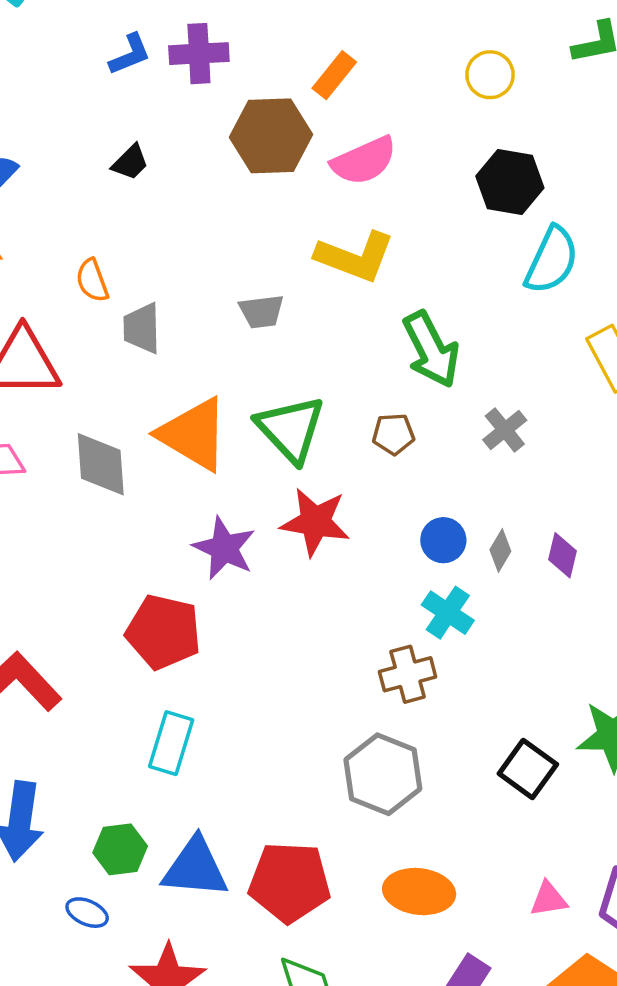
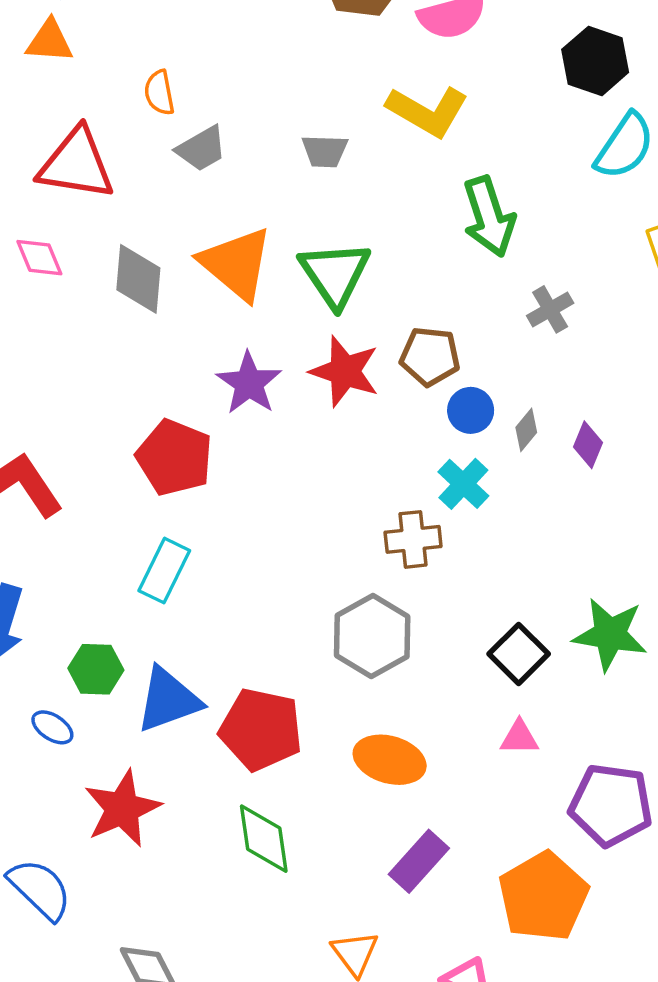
gray trapezoid: (142, 328) -> (202, 149), turned -128
brown pentagon: (393, 434) -> (430, 356), moved, size x1.4
blue triangle: (195, 868) -> (168, 700), turned -34
pink triangle: (549, 899) -> (519, 738), moved

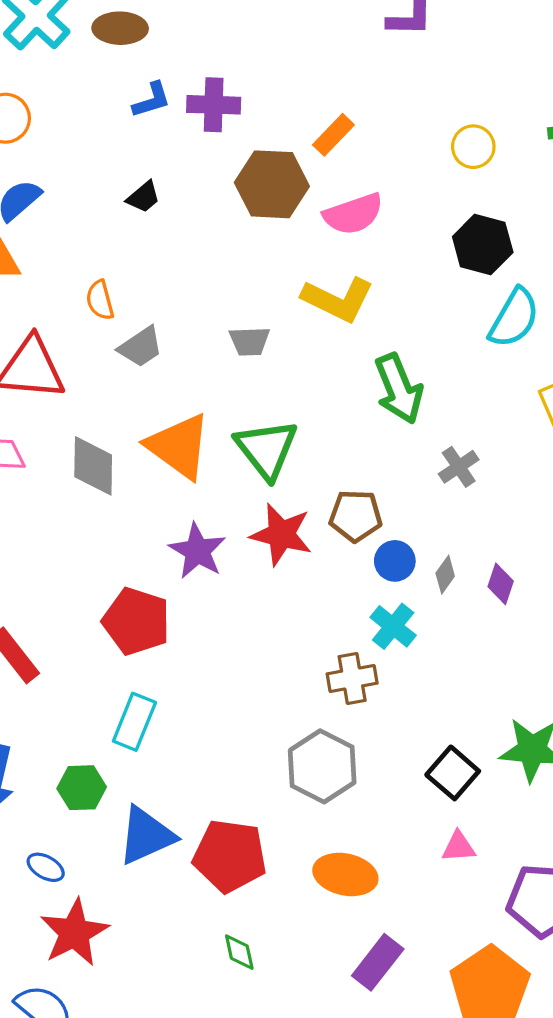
green hexagon: (96, 669) -> (82, 788), moved
red star: (122, 809) -> (74, 933), moved
green diamond: (264, 839) -> (239, 952), size x0.6

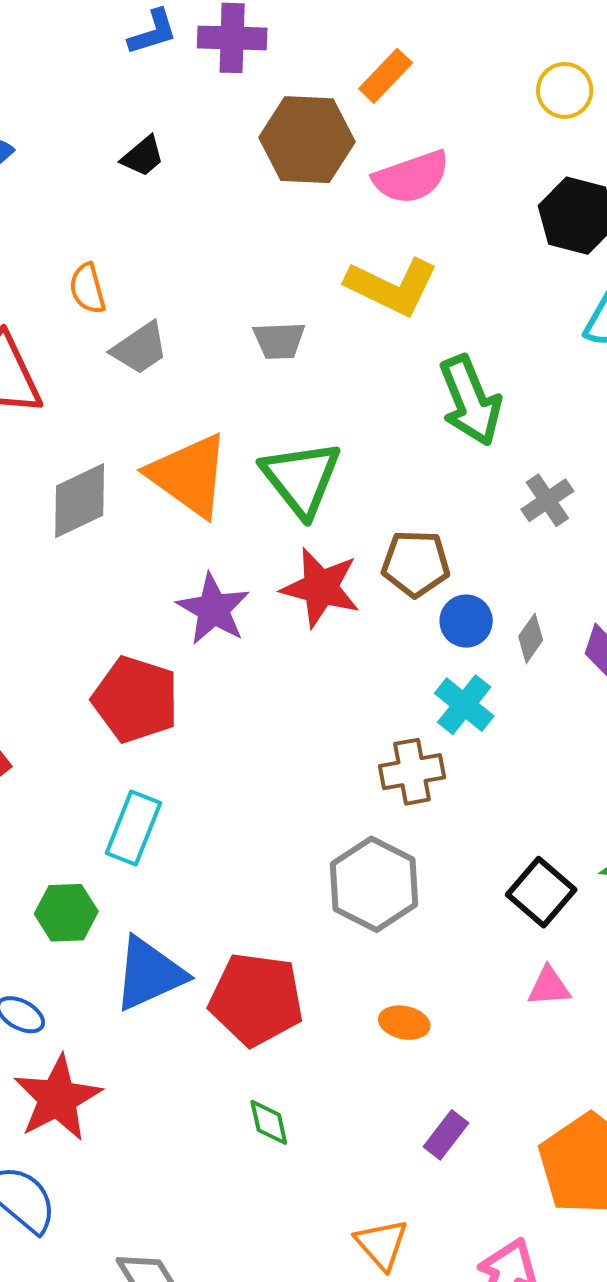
gray diamond: (93, 466) -> (80, 501), turned 64
orange ellipse: (345, 874) -> (404, 1023), size x0.6
purple rectangle: (378, 962) -> (446, 1135), size x0.7

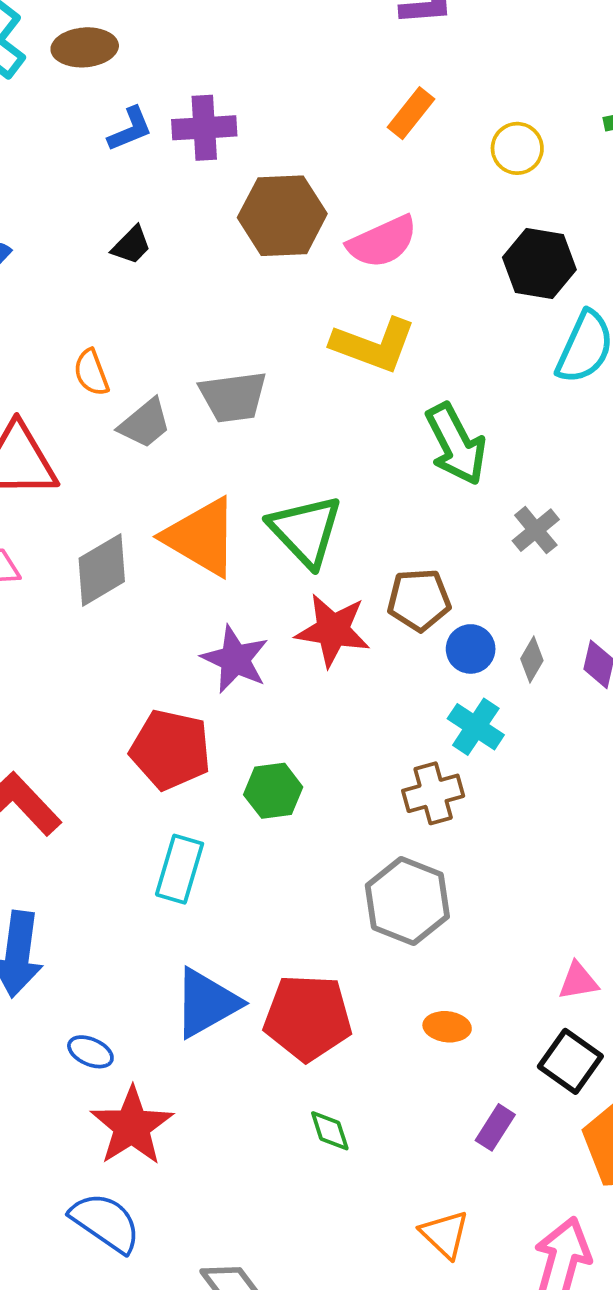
orange rectangle: (386, 76) -> (411, 113), moved
gray trapezoid: (279, 340) -> (233, 397), moved, size x1.4
black square: (541, 892) -> (570, 1061), moved
green hexagon: (66, 913) -> (273, 791), moved

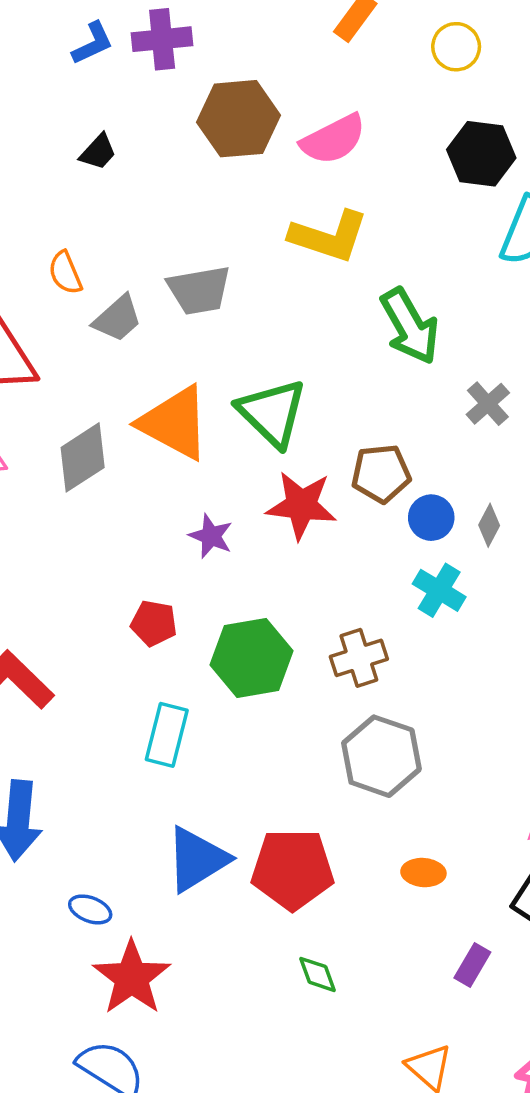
purple star: (235, 659) -> (211, 536), size x0.7
red pentagon: (171, 750) -> (154, 623), size x0.6
green hexagon: (273, 791) -> (252, 658), size x1.5
brown cross: (433, 793) -> (359, 658), moved

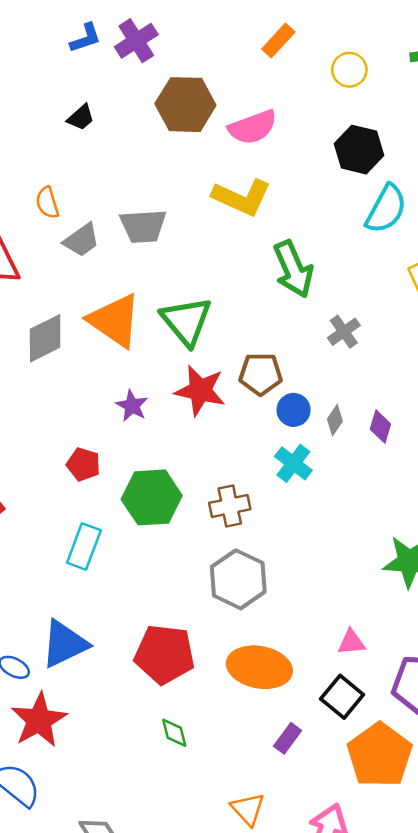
purple cross: (162, 39) -> (136, 41), turned -33
blue triangle: (197, 859) -> (64, 644), moved
orange ellipse: (423, 873) -> (259, 667), size x2.0

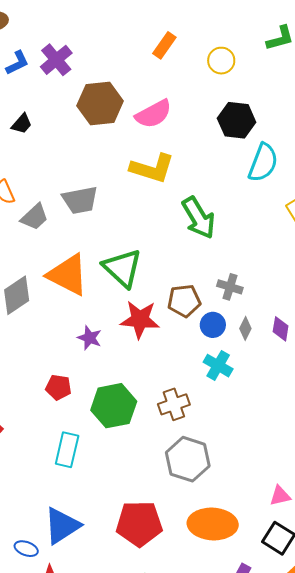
gray cross: (344, 332) -> (230, 287), moved, turned -30

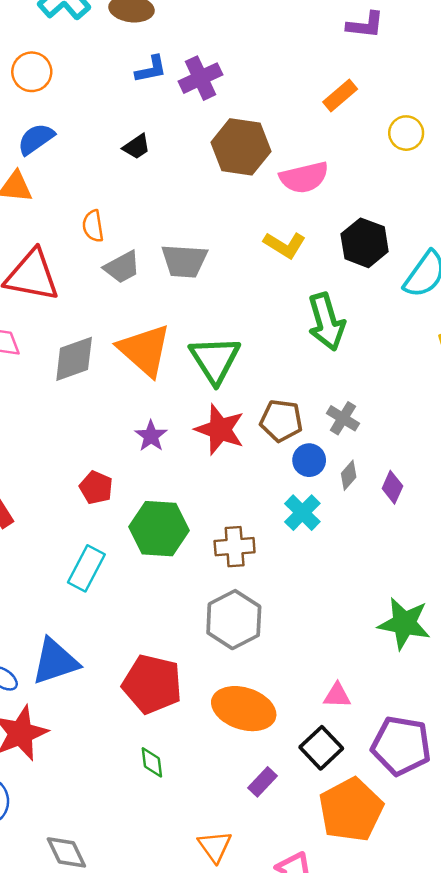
black hexagon: (237, 120) -> (365, 243), moved
yellow L-shape: (152, 168) -> (285, 245), size x0.7

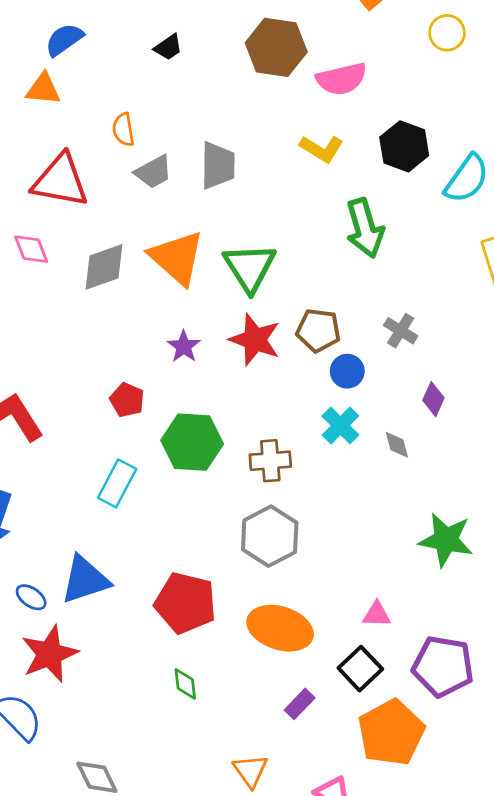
gray trapezoid: (184, 261) -> (218, 165), turned -93
gray cross: (343, 418) -> (401, 331), moved
gray diamond: (349, 475) -> (397, 445), moved, turned -56

